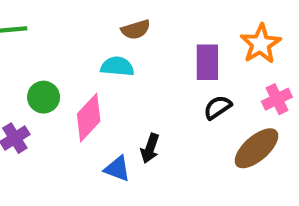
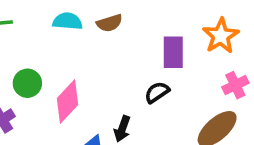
cyan semicircle: (117, 66) -> (68, 21), moved
black semicircle: (218, 107) -> (157, 92), moved

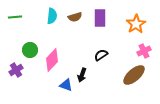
cyan semicircle: (68, 21) -> (52, 16), turned 91
purple rectangle: (173, 52) -> (100, 18), moved

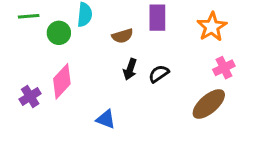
brown semicircle: (75, 17) -> (122, 36), moved
green circle: (30, 50) -> (59, 33), moved
pink diamond: (52, 60) -> (62, 81), moved
black arrow: (82, 75) -> (130, 69), moved

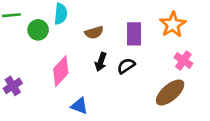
purple rectangle: (157, 18) -> (134, 34), moved
pink cross: (224, 68) -> (183, 61), turned -30
pink diamond: (62, 81) -> (61, 71), moved

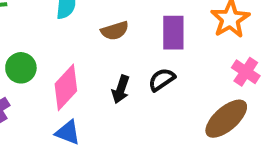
green circle: (38, 30) -> (21, 68), moved
black arrow: (101, 62) -> (121, 89), moved
blue triangle: (79, 106) -> (68, 132), moved

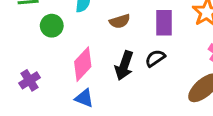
green circle: (21, 68) -> (52, 26), moved
black arrow: (121, 89) -> (124, 66), size x1.4

